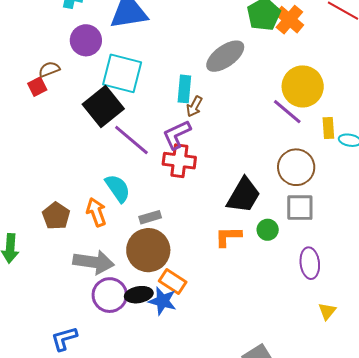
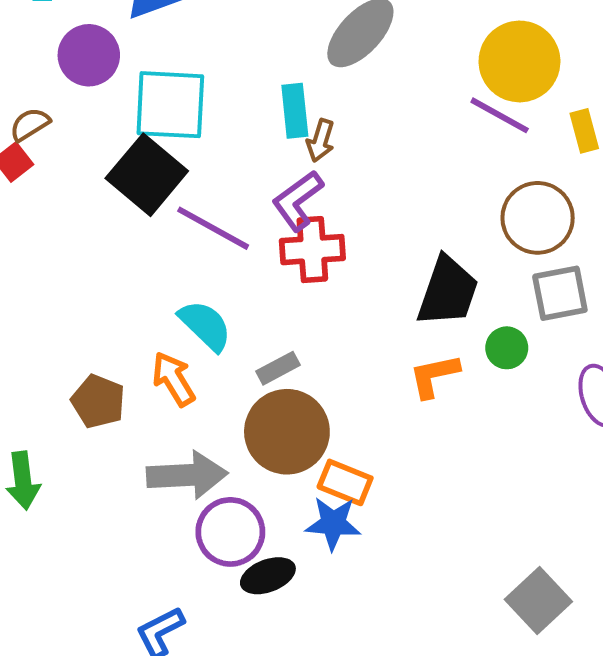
black ellipse: (139, 295) -> (268, 576), moved

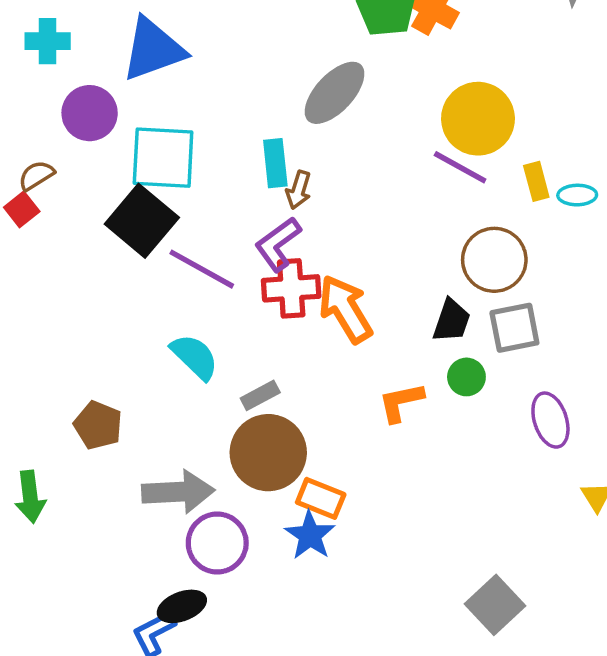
black trapezoid: (448, 291) -> (451, 321), moved, size x0.7
orange arrow: (174, 379) -> (345, 309), moved, size x1.4
blue star: (333, 523) -> (310, 535), turned 30
black ellipse: (268, 576) -> (182, 606), moved

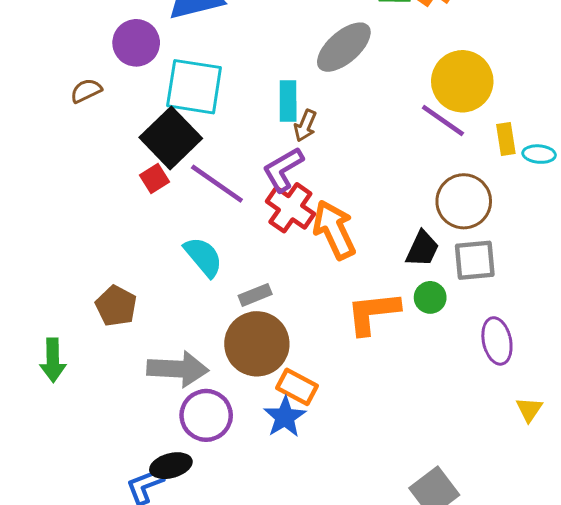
red square: (22, 209) -> (154, 179), moved
red cross: (291, 288) -> (290, 208), turned 33
orange L-shape: (401, 402) -> (373, 313), size x1.4

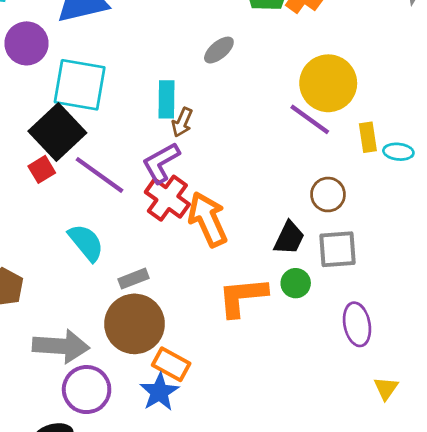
gray ellipse: (344, 47) -> (219, 50), size x0.6
brown circle: (464, 201) -> (328, 195), size x0.7

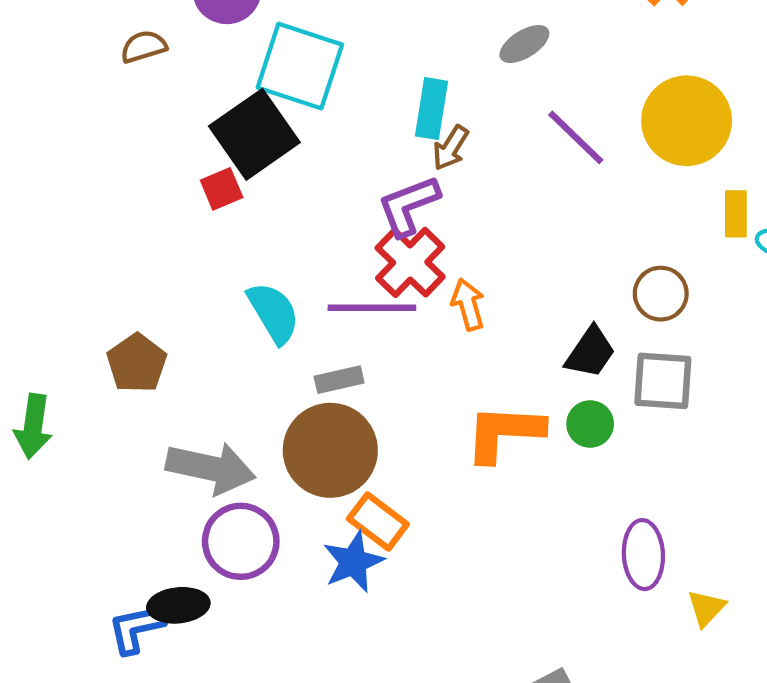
purple line: (310, 119) -> (576, 137), moved
purple line: (100, 175) -> (372, 308), moved, turned -44
orange arrow: (208, 219) -> (468, 304), size x0.6
purple ellipse: (357, 324) -> (643, 555), moved

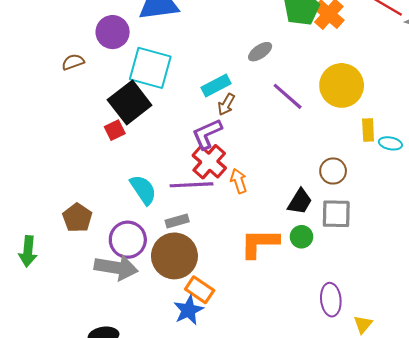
cyan rectangle: (432, 109) -> (216, 86), turned 56
purple circle: (241, 541) -> (128, 240), moved

